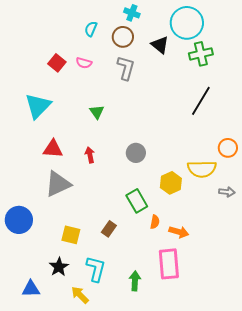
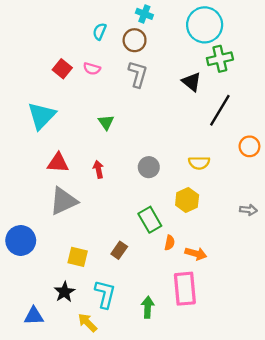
black triangle: (160, 45) -> (191, 82), moved
orange circle: (228, 148) -> (249, 146), moved
yellow semicircle: (202, 169) -> (199, 163), moved, size x0.7

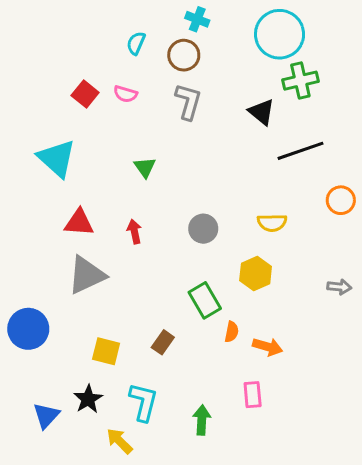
black line: (220, 110) -> (300, 151), turned 40
cyan triangle: (42, 116) -> (57, 158), turned -32
pink rectangle: (185, 289) -> (253, 395), size x0.6
blue triangle: (34, 316) -> (46, 416), moved, turned -45

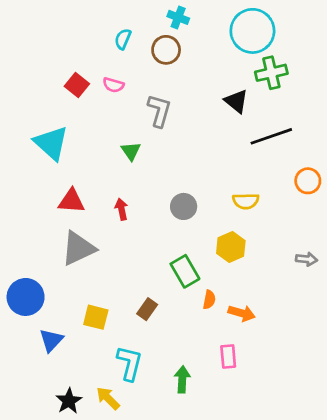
gray L-shape: (188, 102) -> (159, 111), moved
black star: (88, 399) -> (69, 401), moved
blue triangle: (46, 416) -> (51, 340), moved

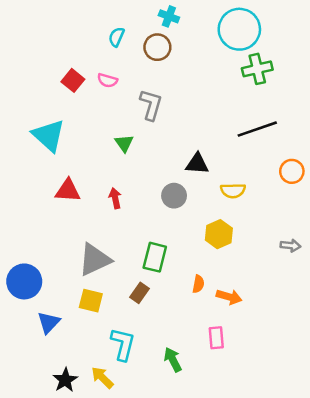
black triangle: (236, 101) -> (197, 164), moved, turned -35
gray triangle: (78, 248) -> (95, 260), moved
green rectangle: (185, 271) -> (155, 257), moved, turned 44
green arrow: (182, 379) -> (173, 360), turned -30

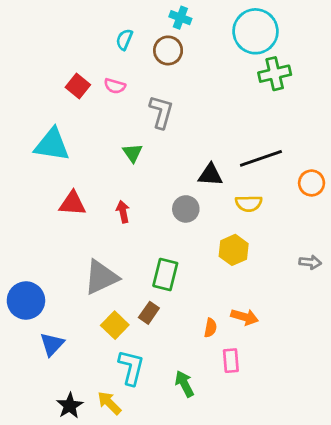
black line: (257, 129) -> (261, 158), moved
cyan triangle: (49, 135) -> (52, 145), turned -33
orange semicircle: (198, 284) -> (210, 328), moved
yellow square: (91, 301) -> (115, 325), moved, turned 30

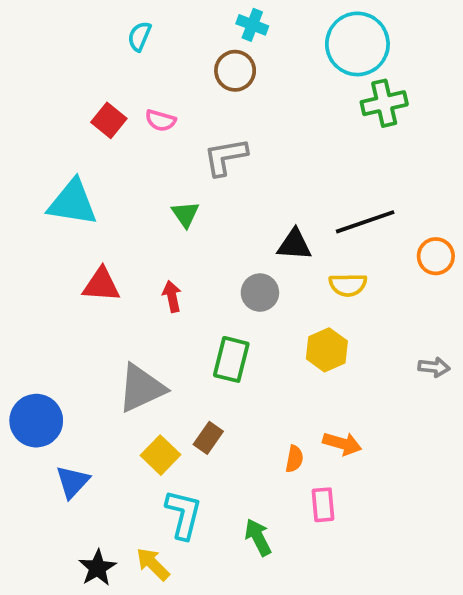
cyan semicircle: (124, 40) -> (139, 36), moved
gray L-shape: (161, 112) -> (226, 157), turned -116
green rectangle: (165, 275) -> (231, 359), moved

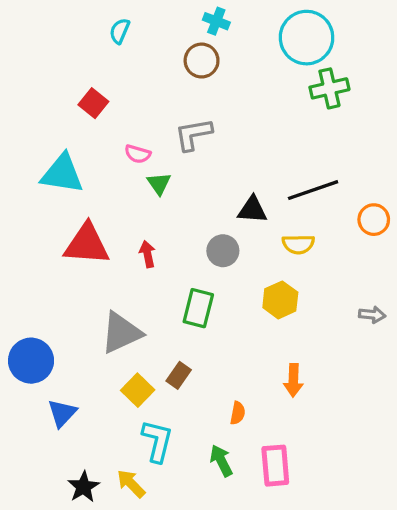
pink semicircle: (161, 120) -> (138, 154), moved
red triangle: (101, 285) -> (87, 244), size x1.4
orange arrow: (342, 444) -> (293, 380), turned 76
orange semicircle: (294, 459) -> (238, 413), moved
pink rectangle: (323, 505) -> (275, 466), moved, size x1.4

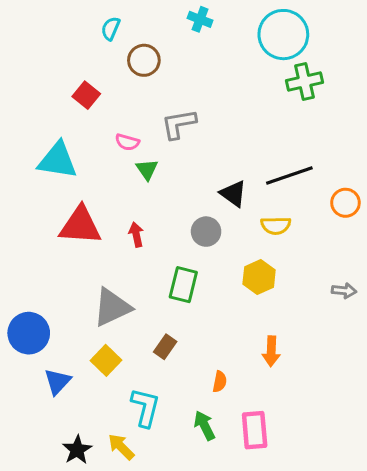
brown circle: (202, 61) -> (144, 60), moved
black triangle: (252, 210) -> (233, 194), turned 32
yellow square: (138, 390) -> (106, 360), moved

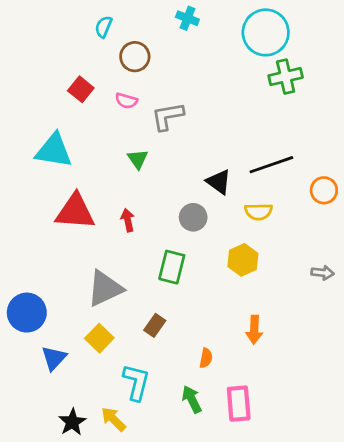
pink semicircle: (127, 142) -> (126, 101), moved

